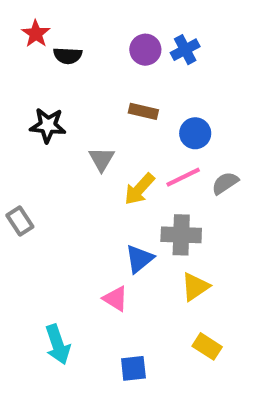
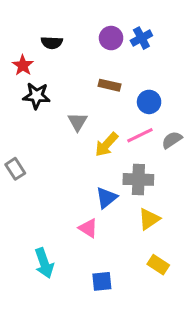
red star: (36, 34) -> (23, 65), moved

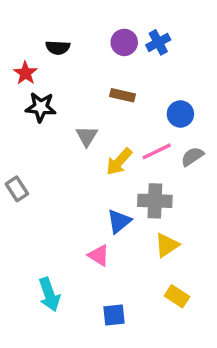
blue circle: (149, 102) -> (180, 114), moved

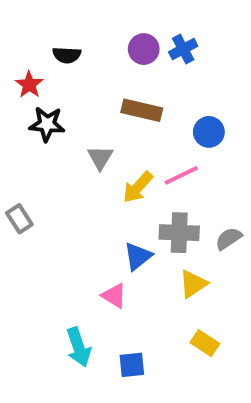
brown rectangle: (123, 95) -> (142, 110), size x1.4
gray semicircle: (192, 157) -> (229, 239), moved
cyan arrow: (49, 295) -> (79, 347), moved

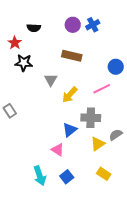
blue circle: (209, 132) -> (116, 67), moved
pink line: (181, 175) -> (102, 89), moved
gray semicircle: (229, 239) -> (116, 135), moved
blue square: (132, 365) -> (67, 177), moved, turned -32

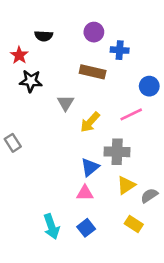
blue cross: (93, 25) -> (120, 50), moved, turned 32
gray semicircle: (116, 135) -> (149, 196), moved
pink triangle: (58, 150) -> (85, 193), moved, turned -32

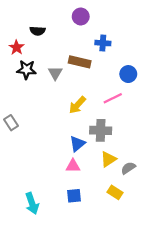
purple circle: (94, 32) -> (81, 16), moved
gray triangle: (66, 103) -> (55, 73), moved
cyan arrow: (51, 226) -> (32, 203), moved
blue square: (86, 228) -> (74, 196), turned 32

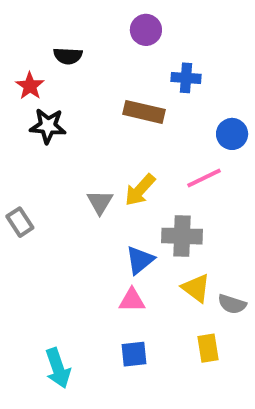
gray triangle: (55, 73) -> (100, 202), moved
yellow triangle: (108, 159) -> (196, 288), turned -49
gray semicircle: (128, 168) -> (232, 304), turned -128
yellow rectangle: (115, 192) -> (208, 348), turned 48

